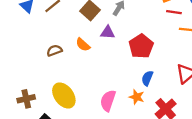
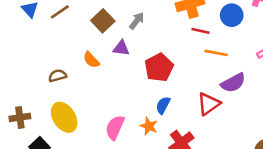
brown semicircle: (54, 51) -> (57, 76), moved

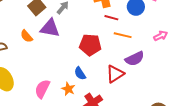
purple triangle: (121, 48) -> (50, 28), size x1.5
red pentagon: (159, 67) -> (90, 45), moved, turned 30
blue semicircle: (163, 105) -> (80, 73), turned -64

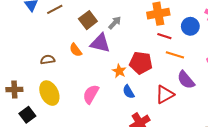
purple semicircle: (135, 59) -> (186, 80), turned 72
pink semicircle: (42, 89) -> (91, 94), moved
orange star: (68, 89) -> (119, 71), moved

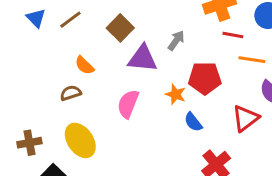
gray arrow: (115, 23) -> (176, 40), moved
orange semicircle: (76, 50) -> (84, 65), moved
pink semicircle: (91, 94) -> (128, 104), moved

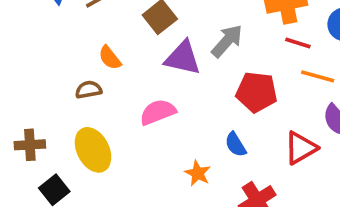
gray arrow: (176, 40) -> (227, 41), size x1.4
orange star: (176, 94) -> (198, 173), moved
pink semicircle: (128, 104) -> (158, 112), turned 40

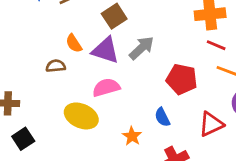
gray arrow: (227, 41) -> (141, 48), moved
purple triangle: (183, 58) -> (105, 50), moved
yellow ellipse: (93, 150) -> (81, 116), moved, turned -44

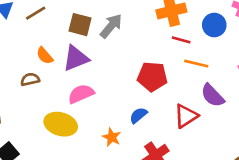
brown square: (114, 16) -> (80, 25), turned -35
gray arrow: (141, 48) -> (111, 26), moved
purple triangle: (105, 50) -> (76, 58), turned -32
blue semicircle: (162, 117) -> (138, 115), turned 84

